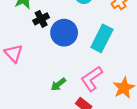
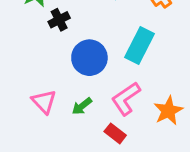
blue circle: (64, 33) -> (89, 58), moved
pink triangle: (14, 53) -> (44, 102), moved

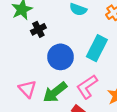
green arrow: (82, 106) -> (55, 92), size x1.6

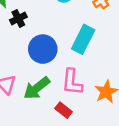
pink L-shape: (87, 87) -> (72, 82), turned -50

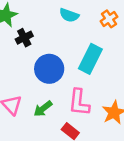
green arrow: (37, 88) -> (43, 109), size x0.7

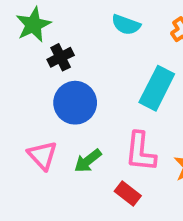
blue circle: (49, 69) -> (75, 103), moved

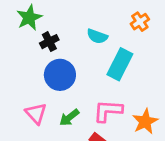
cyan semicircle: (126, 25) -> (97, 36), moved
pink L-shape: (140, 152) -> (108, 111), turned 88

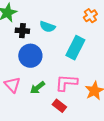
cyan semicircle: (97, 36) -> (47, 27), moved
black cross: (49, 42) -> (22, 31), turned 32

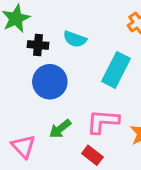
pink triangle: (12, 85) -> (23, 146), moved

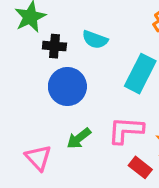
red rectangle: (92, 155) -> (140, 167), moved

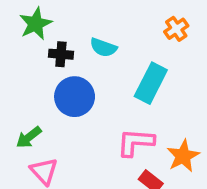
green arrow: (79, 138) -> (29, 137), moved

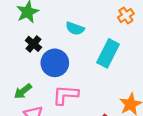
black cross: (61, 54) -> (33, 44), moved, turned 35
pink L-shape: (136, 142) -> (65, 95), moved

